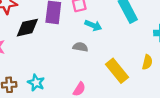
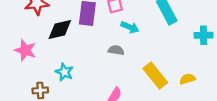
yellow semicircle: (147, 62) -> (187, 79), moved, turned -120
cyan star: (36, 83) -> (64, 72), moved

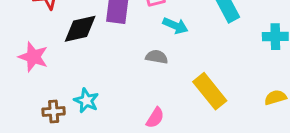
cyan star: (64, 72) -> (86, 101), moved
yellow semicircle: (187, 79) -> (275, 97), moved

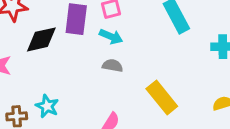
cyan arrow: (175, 26) -> (111, 37), moved

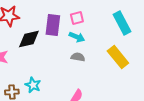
yellow rectangle: (162, 97) -> (118, 57), moved

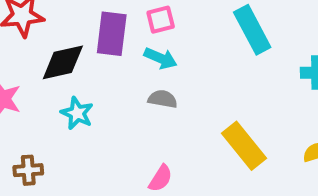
yellow rectangle: (118, 57) -> (244, 146), moved
cyan star: (33, 85) -> (77, 113), moved

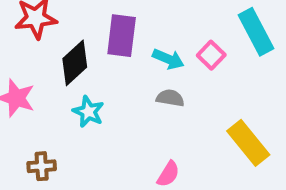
pink square: (161, 20) -> (211, 55), moved, turned -32
black diamond: (63, 62) -> (75, 63), turned -30

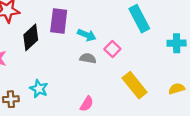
pink square: (211, 55) -> (112, 49), moved
cyan star: (88, 112) -> (39, 89), moved

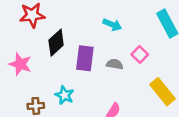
purple rectangle: (59, 21) -> (85, 58), moved
cyan arrow: (87, 35) -> (112, 25), moved

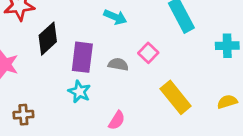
cyan star: (64, 95) -> (79, 92), moved

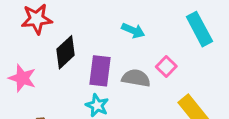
gray semicircle: (118, 64) -> (136, 78), size x1.4

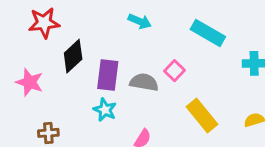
cyan rectangle: (199, 29) -> (208, 33), turned -32
cyan arrow: (133, 31) -> (140, 21), moved

